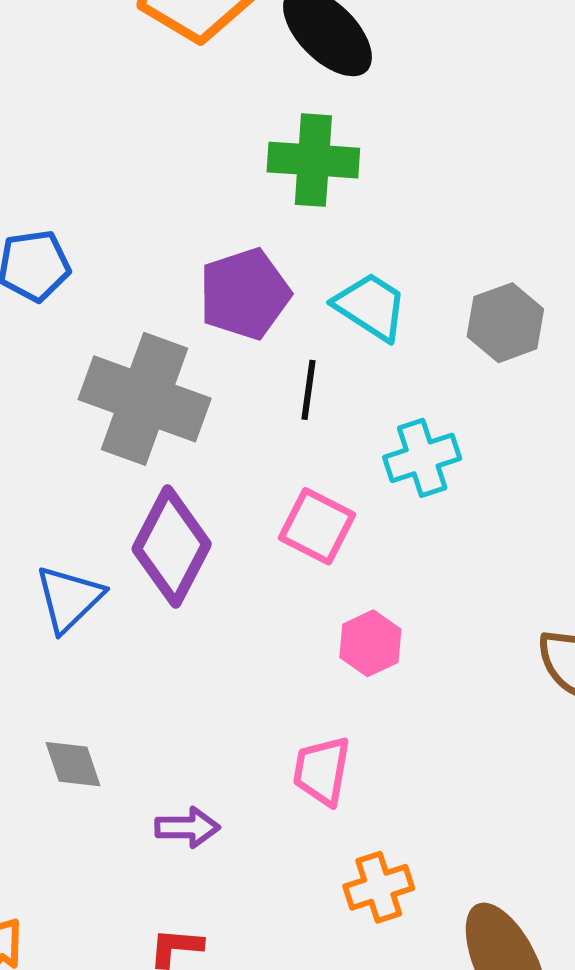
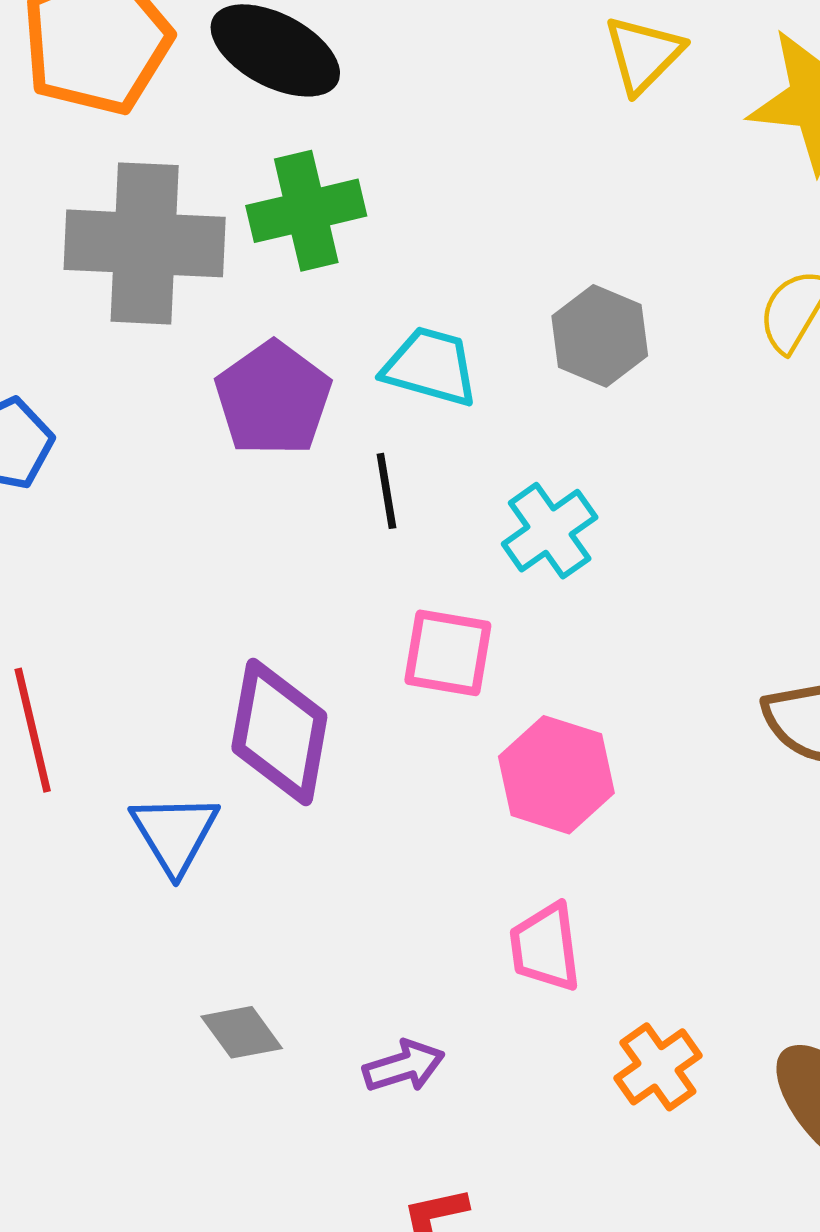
gray cross: (145, 399) -> (145, 243), moved
pink hexagon: (370, 643) -> (556, 775), size x1.4

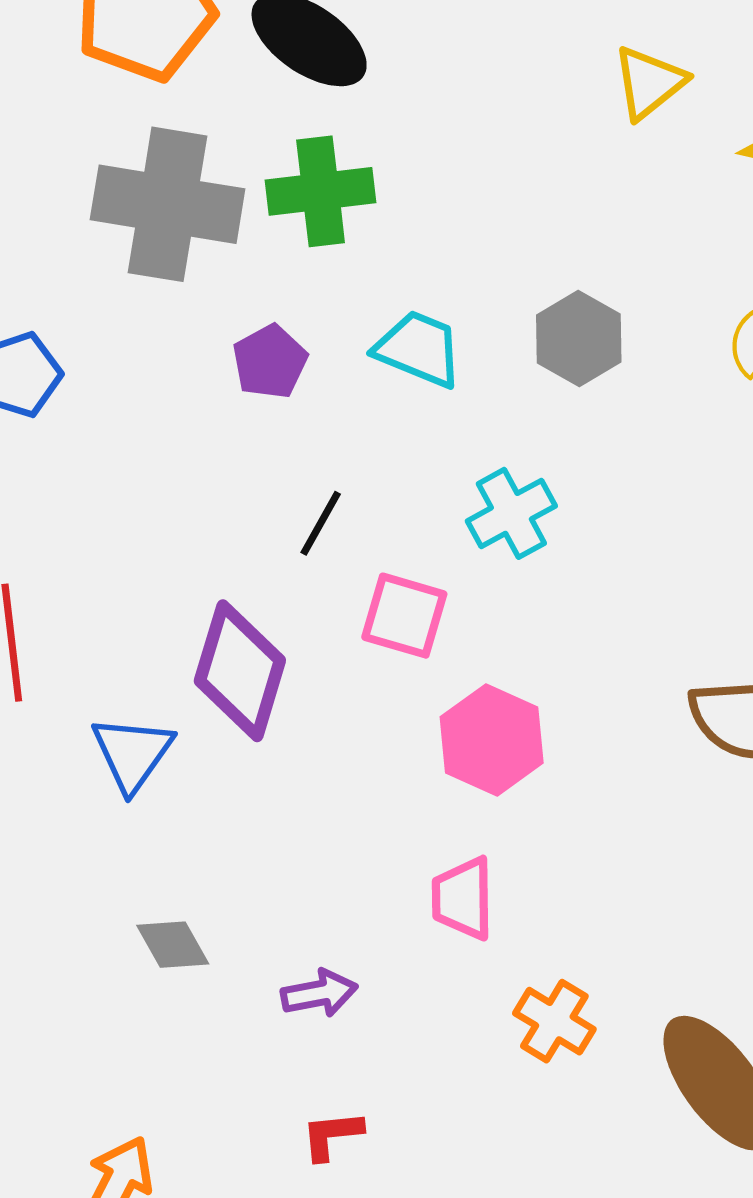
purple pentagon: (273, 399) -> (270, 362), size x0.7
black line: (386, 491) -> (321, 523), moved, turned 32
orange cross: (658, 1067) -> (554, 1021), turned -30

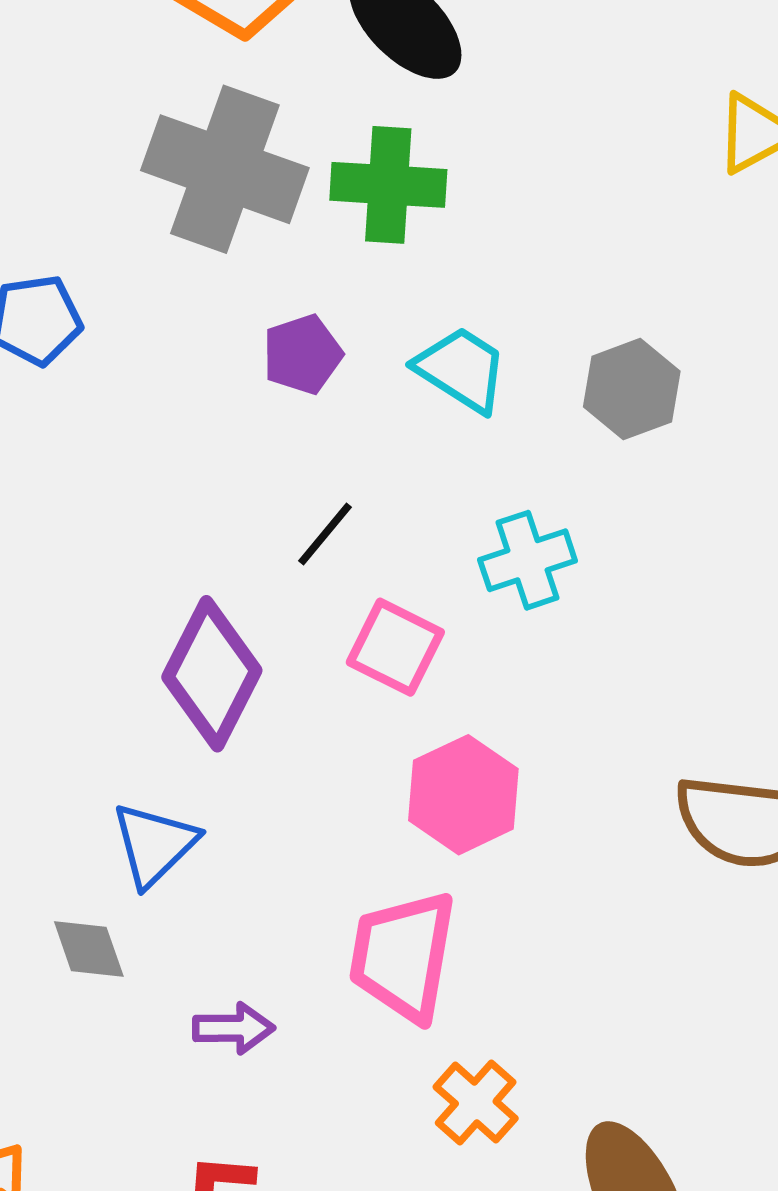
blue triangle: (132, 753) -> (154, 844), moved
pink trapezoid: (463, 898) -> (403, 956), size x1.5

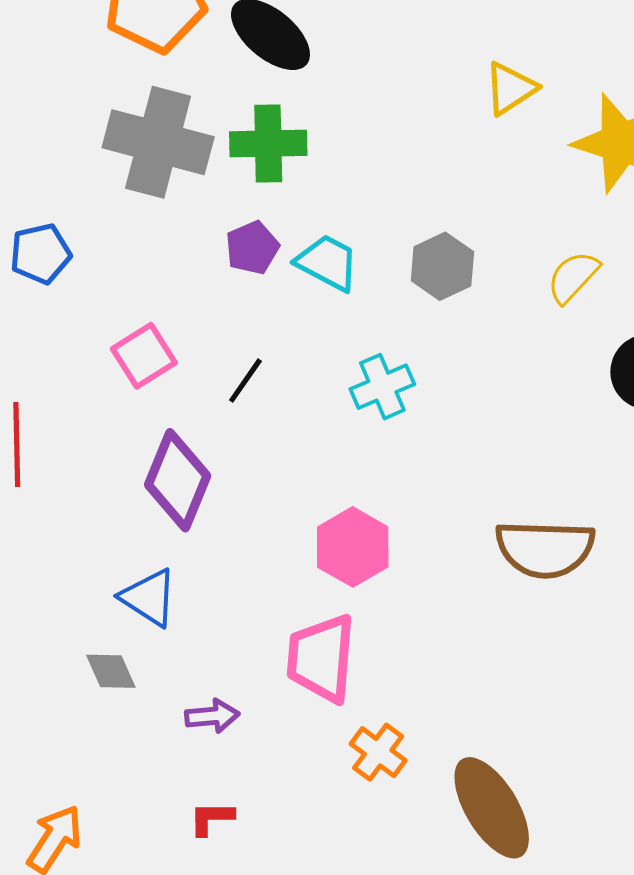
purple pentagon: (302, 354) -> (252, 248), moved
pink square: (395, 647) -> (144, 356), moved, turned 36
blue triangle: (154, 844) -> (149, 598), turned -38

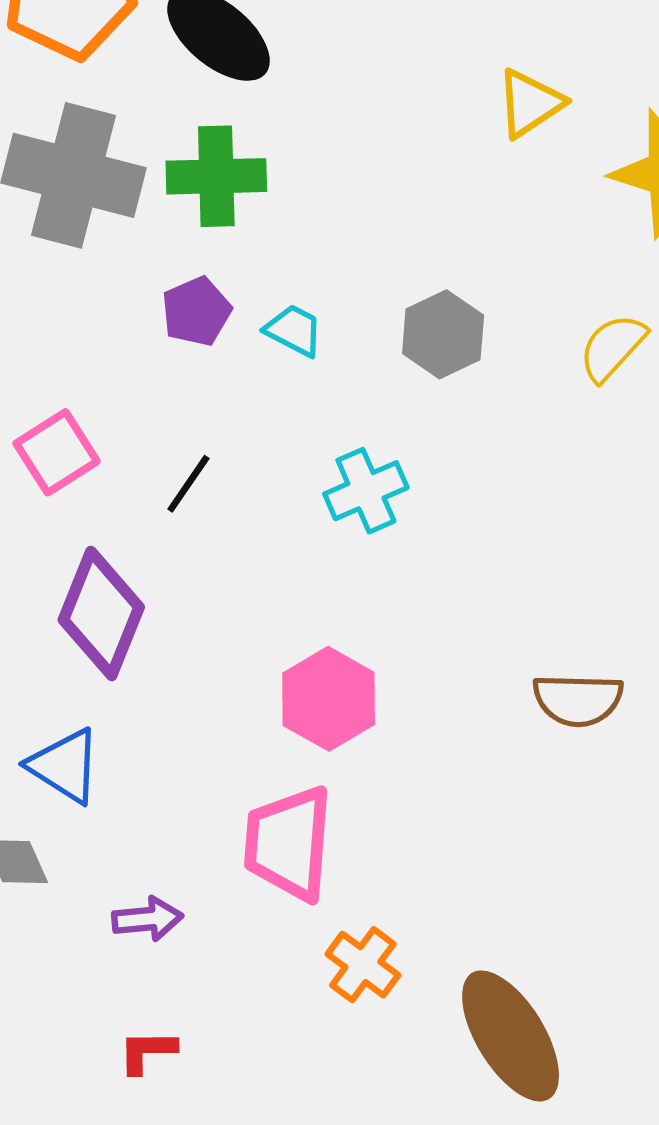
cyan trapezoid: (327, 263) -> (294, 330), size x0.7
brown semicircle: (545, 549) -> (578, 700), size x0.7

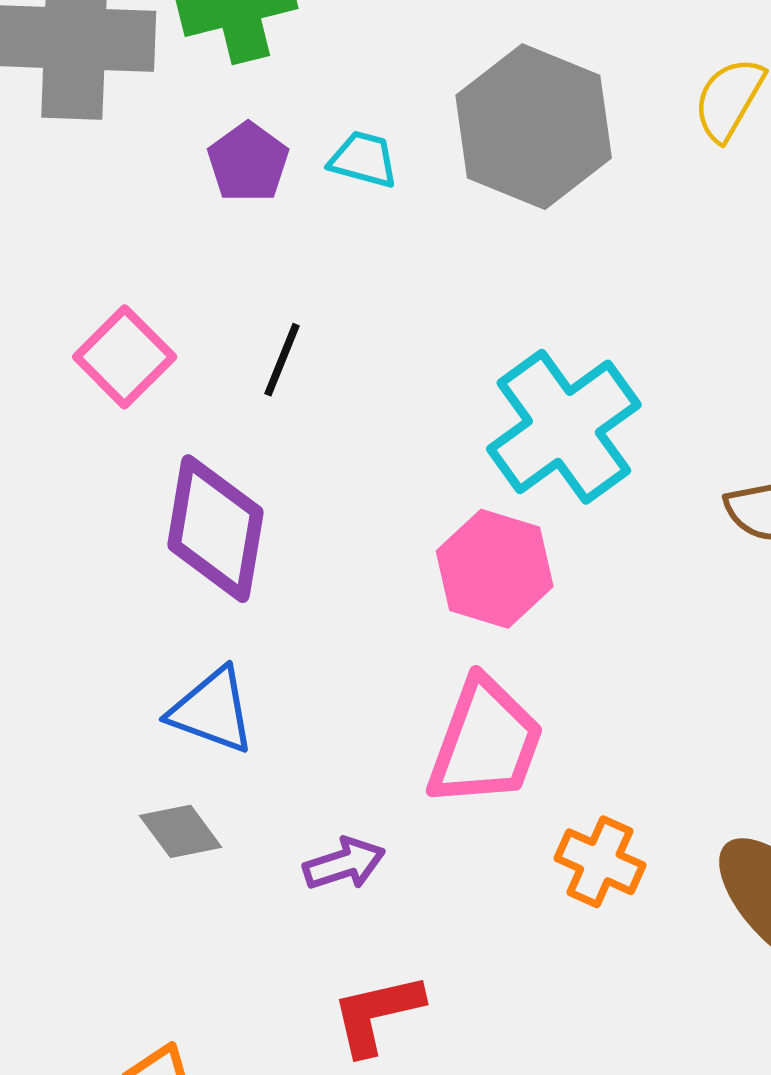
gray hexagon: (443, 334) -> (534, 127), size x1.6
cyan cross: (366, 491) -> (564, 427), moved, size x1.6
pink trapezoid: (289, 843) -> (485, 742), turned -152
red L-shape: (147, 1051) -> (377, 1014), size x1.4

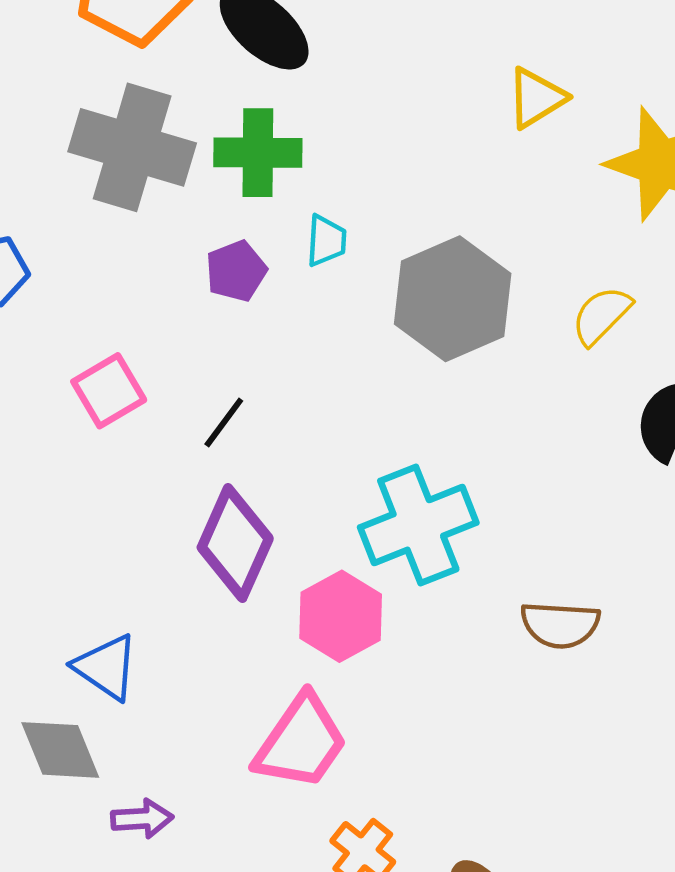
cyan trapezoid: (363, 159) -> (326, 241), moved, turned 64
purple diamond: (215, 529) -> (235, 543), moved
gray diamond: (181, 831) -> (60, 750), size x1.4
purple arrow: (344, 864) -> (142, 819), moved

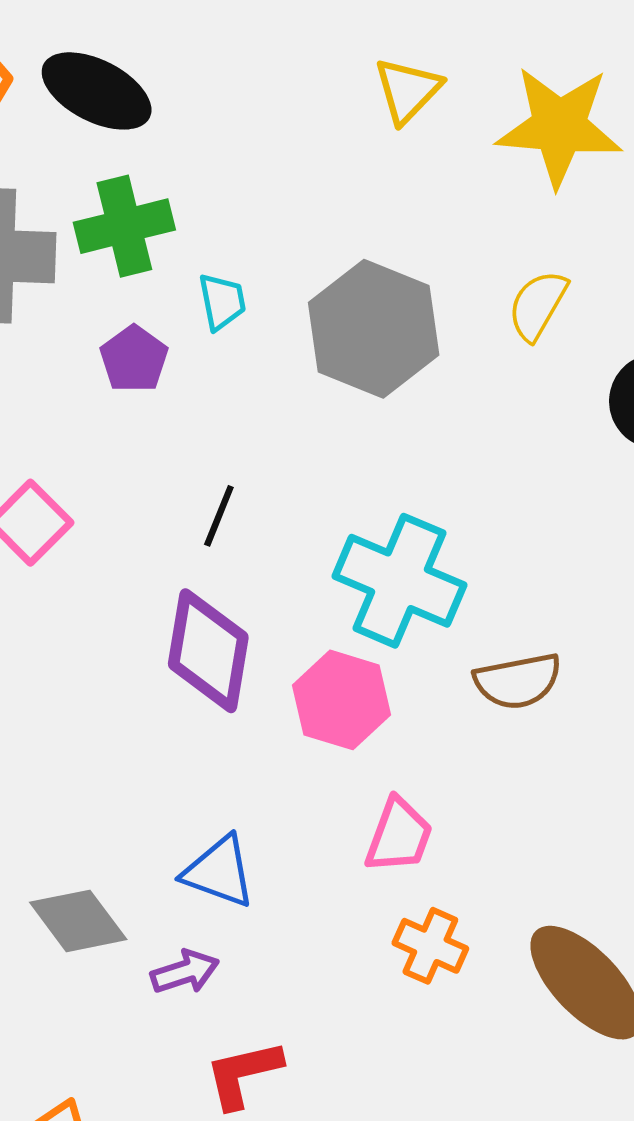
black line: (224, 422) -> (219, 516), moved
cyan cross: (418, 525) -> (399, 581), turned -31
brown semicircle: (560, 625) -> (518, 681), moved
blue triangle: (106, 667) -> (219, 872), moved
pink trapezoid: (301, 742) -> (399, 836), moved, size x0.7

